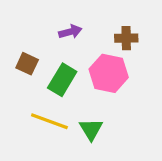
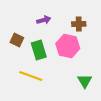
green rectangle: (62, 80) -> (39, 50), turned -48
green triangle: (91, 129) -> (85, 81), moved

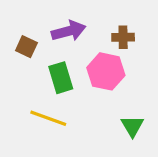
purple arrow: (44, 20) -> (69, 31), size x1.5
brown square: (17, 40) -> (26, 47), moved

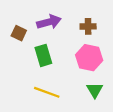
pink hexagon: (106, 71) -> (89, 58), moved
yellow line: (48, 118) -> (47, 92), moved

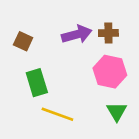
purple arrow: (49, 22) -> (77, 34), moved
green rectangle: (43, 55) -> (37, 83), moved

